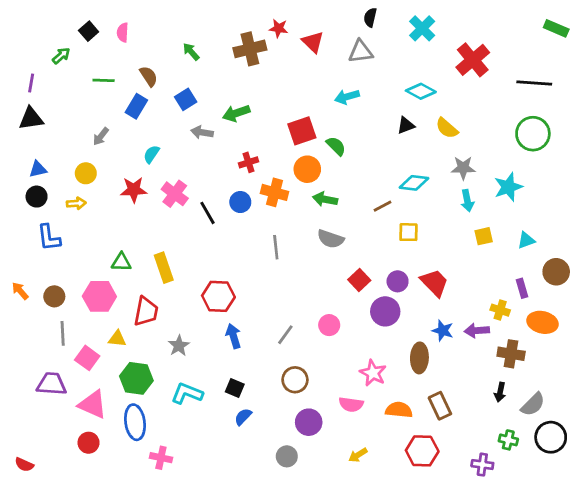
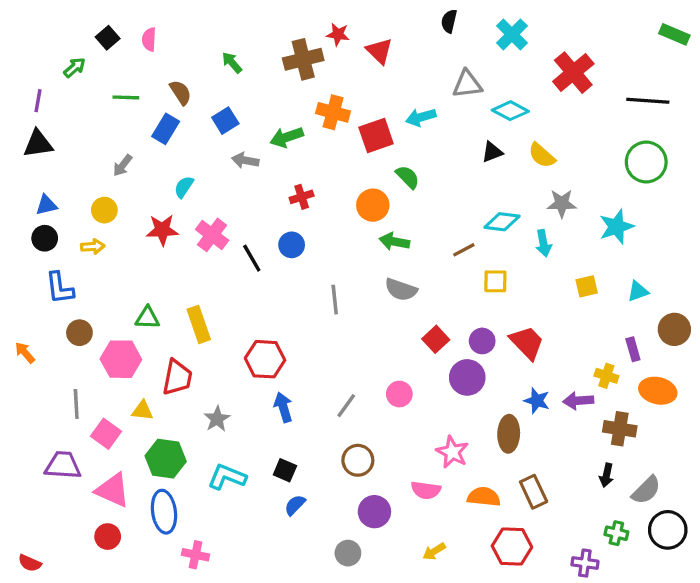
gray triangle: (361, 52) -> (467, 84), moved
red square: (302, 131) -> (376, 136), moved
orange cross: (274, 192) -> (333, 112), moved
cyan arrow: (467, 201) -> (543, 243), moved
brown circle: (54, 296) -> (79, 333), moved

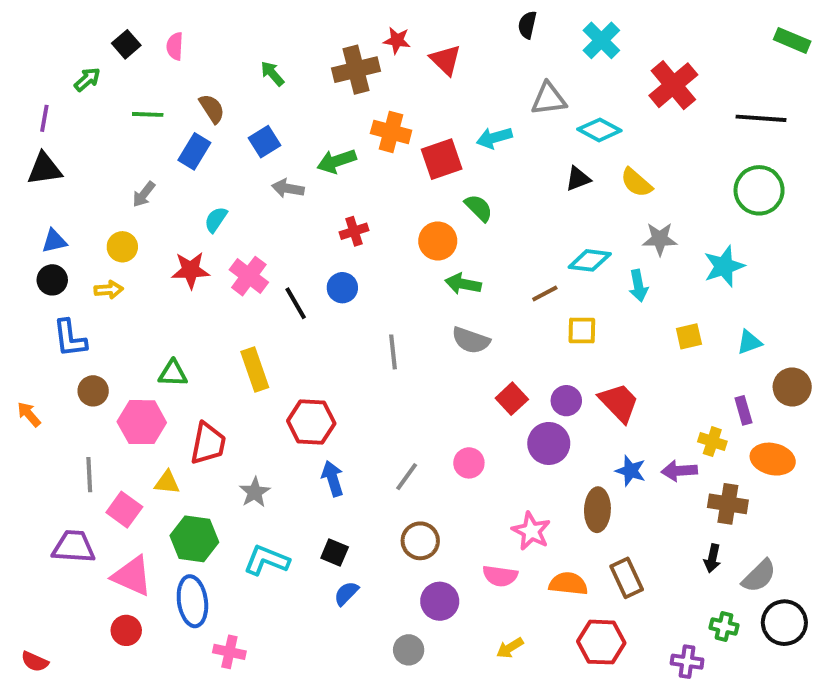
yellow rectangle: (199, 324) -> (255, 369), moved

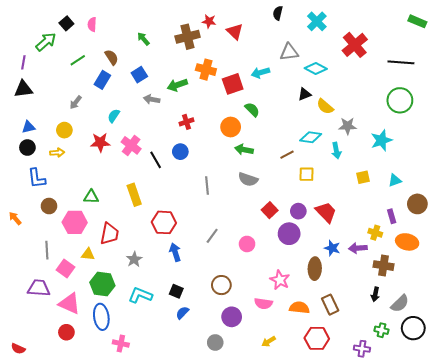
green arrow: (87, 79) -> (46, 42), size x1.5
green line: (148, 114) -> (78, 60), turned -35
yellow semicircle: (636, 183) -> (325, 106), moved
gray line: (407, 477) -> (212, 236), moved

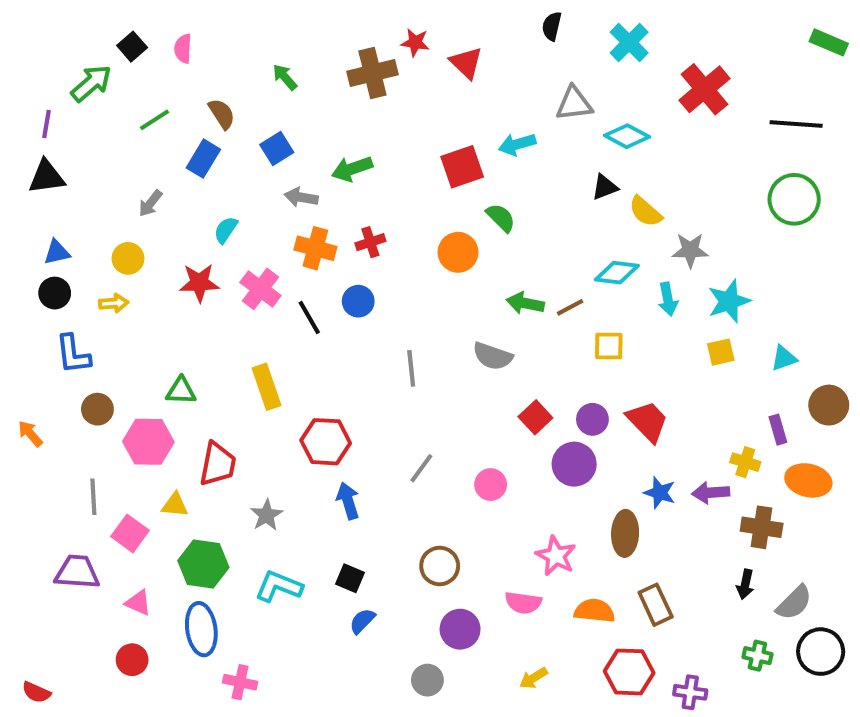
orange cross: (206, 70) -> (315, 248), moved
cyan star: (381, 140) -> (729, 301), moved
green arrow: (244, 150) -> (525, 303), moved
pink triangle: (70, 303) -> (138, 603), size x0.6
purple cross: (362, 349) -> (690, 692), moved

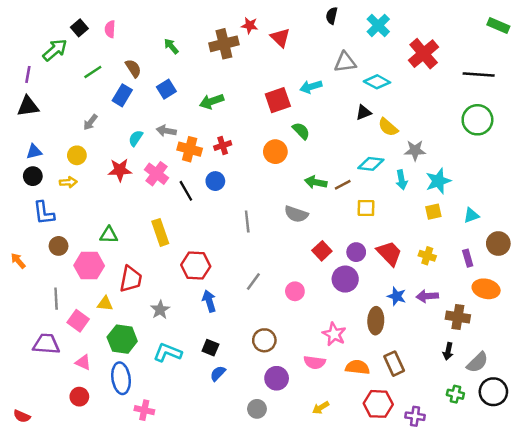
gray arrow: (301, 197) -> (166, 131), moved
yellow cross: (745, 462) -> (427, 256), moved

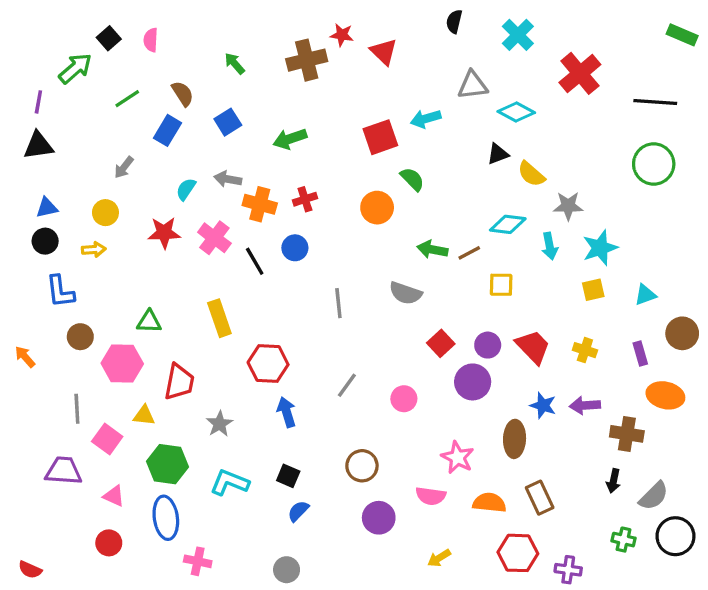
gray circle: (257, 409) -> (287, 570), moved

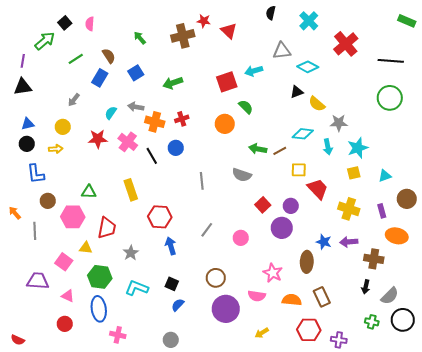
red trapezoid: (533, 347) -> (318, 189), moved
yellow cross: (585, 350) -> (349, 209), size x1.5
gray line: (77, 409) -> (35, 231), moved
purple circle: (379, 518) -> (226, 309), size x1.4

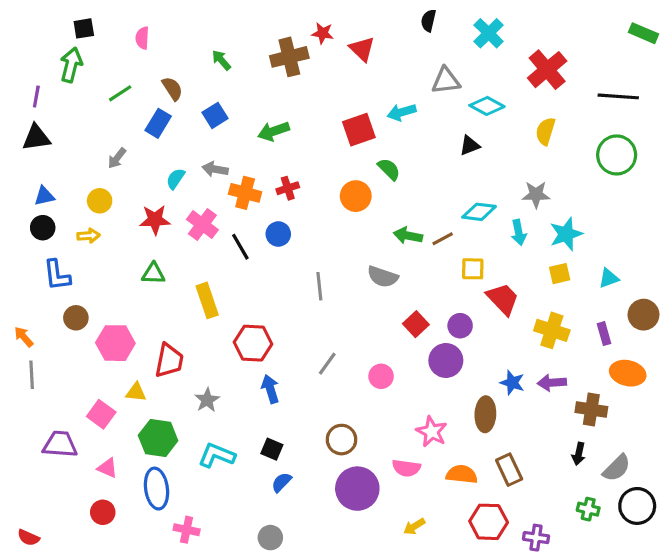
black square: (65, 23) -> (84, 28), moved, turned 32
green arrow: (45, 41) -> (71, 65), turned -35
yellow semicircle: (317, 104) -> (545, 131), moved, turned 66
green triangle: (89, 192) -> (153, 274), moved
gray line: (35, 231) -> (32, 375), moved

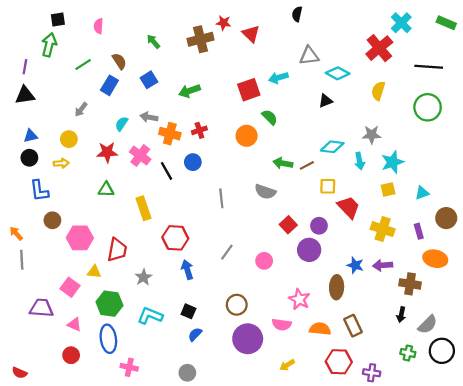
cyan cross: (489, 33) -> (401, 23), moved

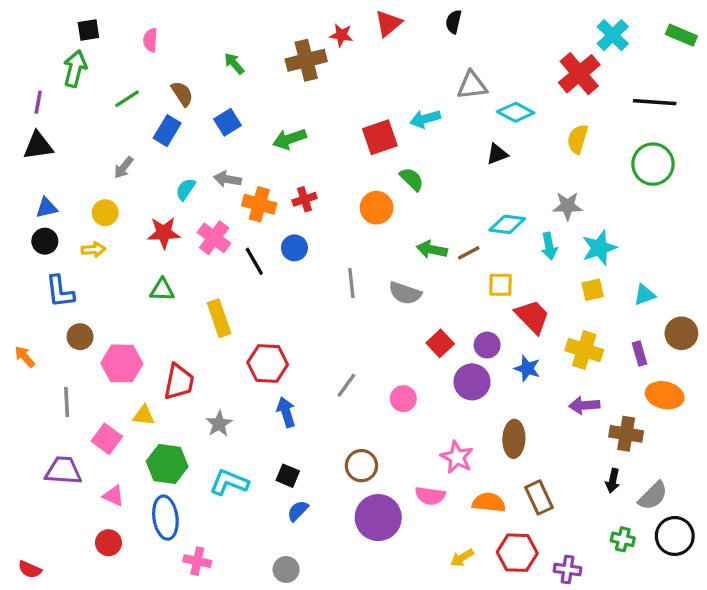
red triangle: (251, 34) -> (388, 23), moved, turned 36
gray line: (221, 198) -> (351, 283), moved
gray line: (22, 260) -> (67, 402), moved
blue star: (355, 265) -> (527, 368), moved
yellow arrow: (287, 365) -> (462, 558), moved

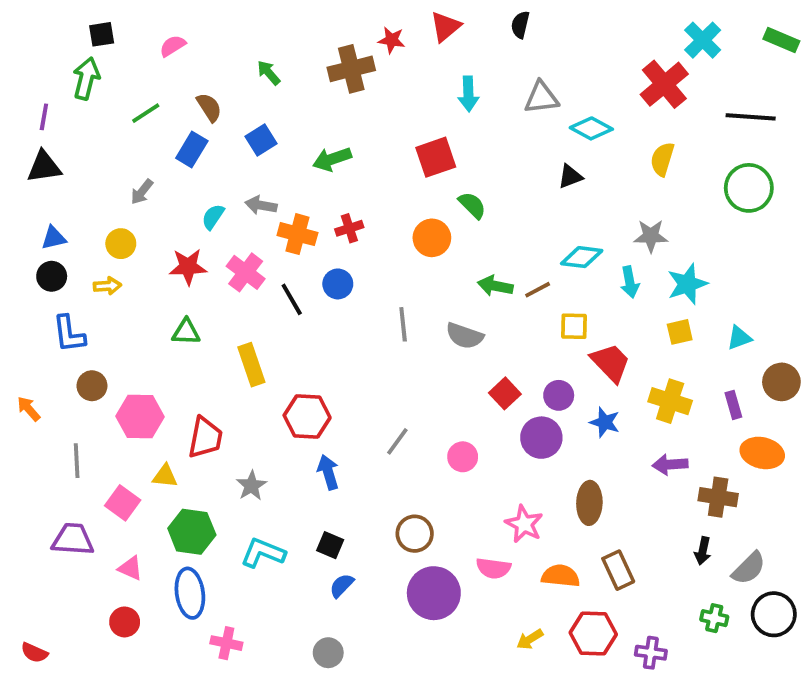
pink semicircle: (150, 40) -> (173, 46), turned 55
cyan arrow: (425, 119) -> (468, 94), moved, turned -76

